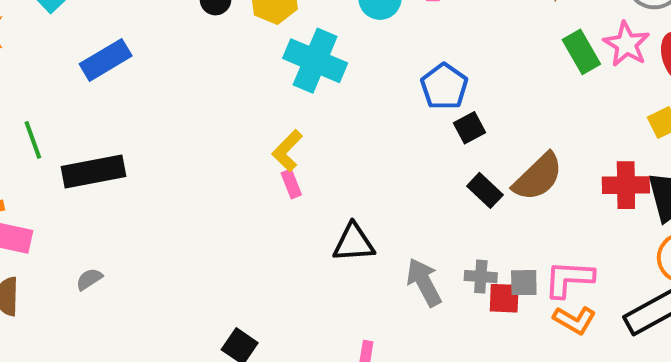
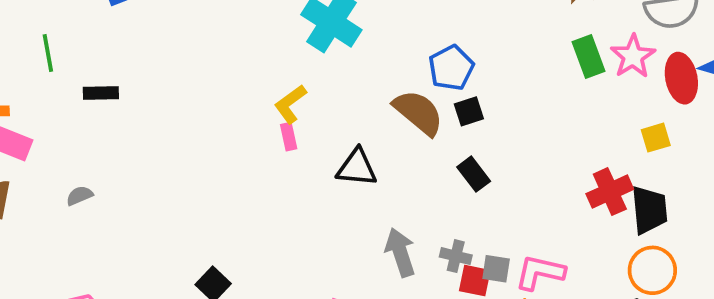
black rectangle: (94, 171) -> (101, 93), size x0.6
brown semicircle: (538, 177) -> (418, 112), moved, turned -106
red cross: (626, 185) -> (610, 192), turned -33
black triangle: (354, 243) -> (357, 168), moved

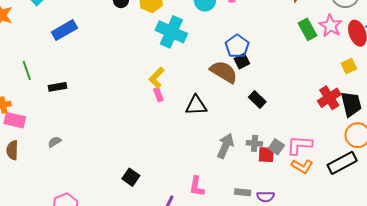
black square: (469, 111) -> (242, 61), moved
gray arrow: (400, 252) -> (225, 146), turned 50
gray square: (496, 269) -> (276, 147), turned 35

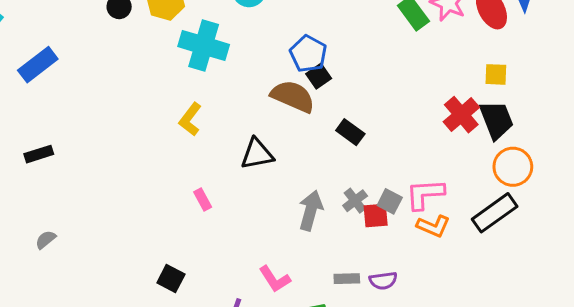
yellow square: (349, 66) -> (496, 74), moved, turned 35
pink rectangle: (158, 95) -> (203, 199), moved
gray cross: (254, 143) -> (355, 201), turned -35
pink L-shape: (197, 186) -> (275, 279), turned -35

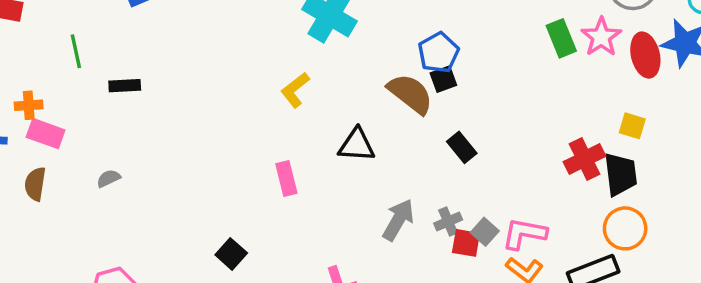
pink rectangle: (203, 199) -> (286, 179), size x1.4

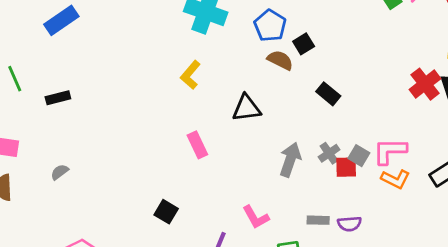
blue pentagon: (438, 53) -> (270, 26), moved
brown semicircle: (410, 94) -> (280, 60), size x0.7

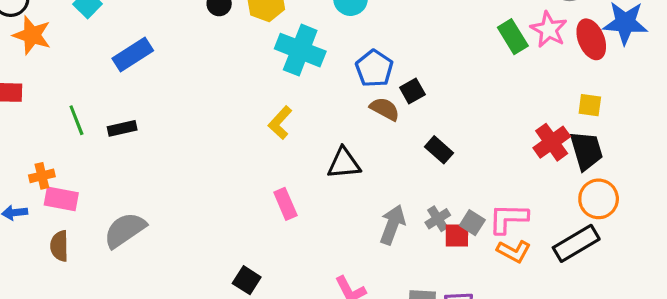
black rectangle: (58, 98) -> (122, 128), moved
gray semicircle: (60, 172) -> (125, 230), size x2.0

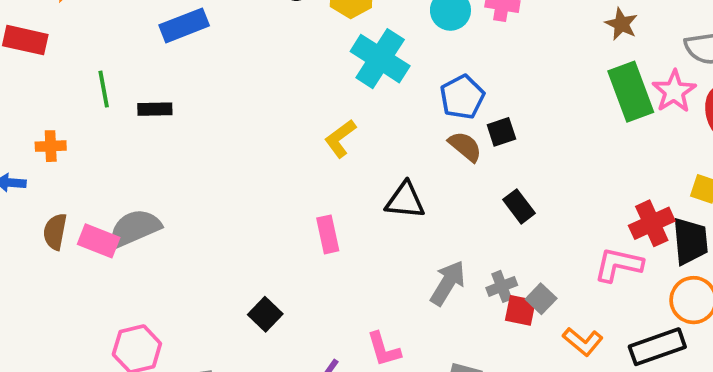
green rectangle: (513, 37) -> (631, 92), size x1.4
pink rectangle: (61, 199) -> (99, 241), moved
pink L-shape: (508, 218) -> (618, 265), moved

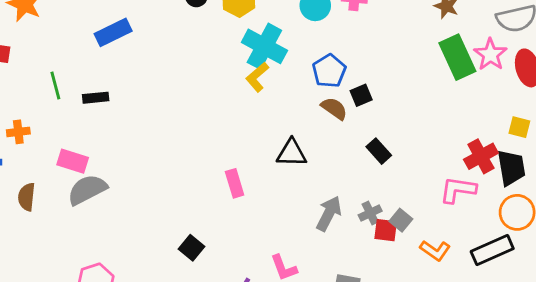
yellow L-shape: (340, 139) -> (257, 77), moved
pink rectangle: (99, 241) -> (73, 161), moved

